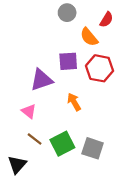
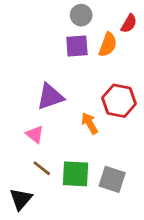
orange semicircle: (89, 37) -> (108, 45), turned -120
purple square: (68, 61) -> (77, 46), moved
red hexagon: (100, 68) -> (119, 101), moved
green square: (62, 144) -> (76, 174), turned 30

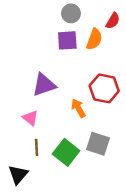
brown line: (42, 168) -> (37, 147), turned 49
green square: (76, 174) -> (66, 152), turned 35
gray square: (112, 179) -> (98, 144), moved

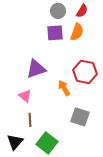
red semicircle: (113, 21) -> (82, 11), moved
green square: (66, 152) -> (47, 143), moved

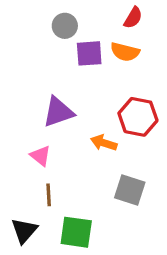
gray circle: (58, 11) -> (65, 26), moved
orange semicircle: (77, 32) -> (125, 52), turned 84
orange arrow: (64, 88) -> (104, 143), turned -42
green square: (47, 143) -> (76, 232), turned -30

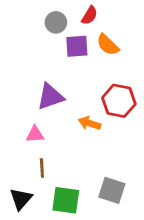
red semicircle: (133, 18) -> (90, 15), moved
orange semicircle: (125, 52) -> (108, 45), turned 30
pink triangle: (40, 156) -> (35, 134), turned -42
gray square: (130, 190) -> (112, 190), moved

